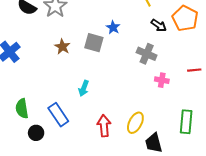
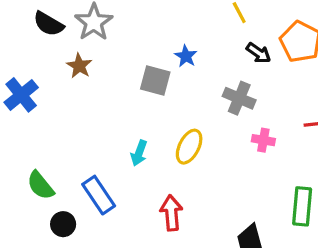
brown star: (62, 47) -> (79, 66), moved
green semicircle: (22, 109) -> (40, 185), turned -30
yellow ellipse: (135, 123) -> (189, 147), moved

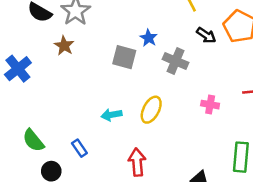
gray cross: (239, 98) -> (176, 61), moved
cyan arrow: (139, 153) -> (111, 115), turned 60
blue rectangle: (99, 195) -> (79, 148), size x0.6

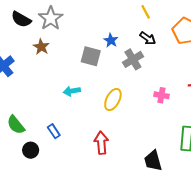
black arrow: (206, 35) -> (148, 38), moved
gray cross: (176, 61) -> (133, 59), turned 36
cyan arrow: (111, 115) -> (72, 91), moved

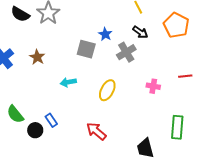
brown star: (41, 47) -> (37, 57), moved
red arrow: (101, 143) -> (96, 131), turned -45
black circle: (31, 150) -> (35, 130), moved

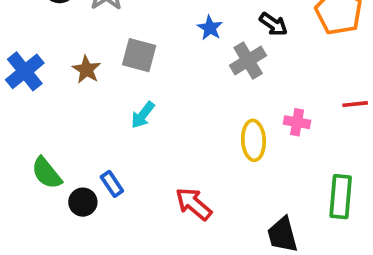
gray square: (86, 49) -> (139, 55), moved
cyan arrow: (68, 82) -> (143, 115), turned -42
yellow ellipse: (107, 90) -> (253, 140), moved, turned -30

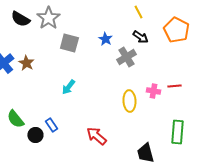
gray square: (139, 55) -> (69, 43), moved
brown star: (87, 70) -> (26, 63), moved
red line: (355, 104) -> (174, 86), moved

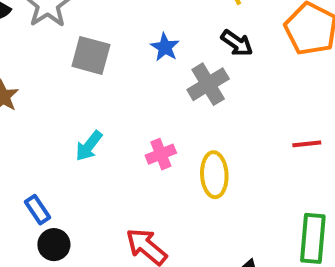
pink cross: (153, 91) -> (161, 154), moved, turned -32
blue rectangle: (51, 125) -> (37, 210), moved
black circle: (35, 135) -> (54, 245), moved

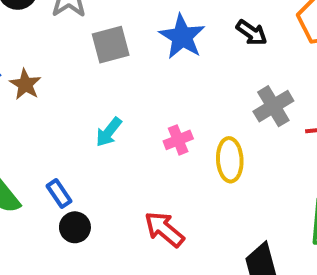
blue star: (165, 47) -> (182, 37), size x1.6
gray square: (91, 55) -> (111, 45), turned -30
gray cross: (208, 84) -> (273, 106), moved

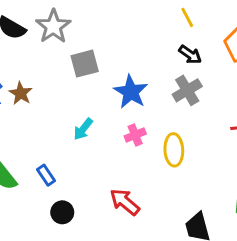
blue star: (182, 37) -> (131, 92), moved
gray cross: (273, 106) -> (187, 90), moved
black circle: (75, 227) -> (62, 212), moved

